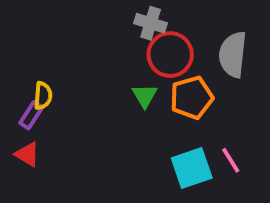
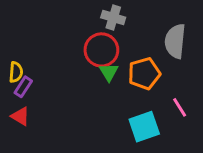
red circle: (170, 55) -> (101, 50), moved
yellow semicircle: (43, 96) -> (16, 72), moved
pink line: (231, 160) -> (180, 107), moved

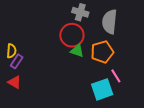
gray semicircle: (175, 41) -> (110, 22), moved
green triangle: (109, 72) -> (77, 51), turned -40
pink line: (180, 107) -> (116, 76), moved

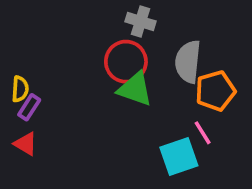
gray semicircle: (110, 22) -> (188, 62), moved
green triangle: (77, 51) -> (135, 89), size x1.5
orange pentagon: (102, 52) -> (215, 91), moved

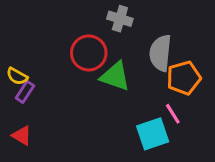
red circle: (126, 62) -> (89, 53), moved
yellow semicircle: (20, 89) -> (17, 76), turned 115
red triangle: (26, 144) -> (22, 135), moved

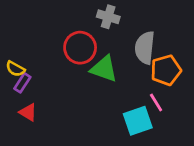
red triangle: (22, 135) -> (28, 112), moved

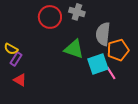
red circle: (80, 48) -> (50, 17), moved
cyan square: (138, 121) -> (98, 64), moved

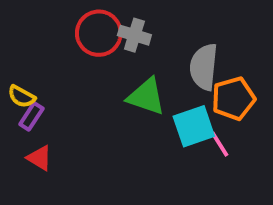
gray cross: (77, 12) -> (134, 35), moved

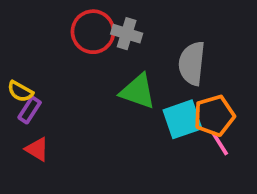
orange pentagon: (233, 99) -> (214, 116), moved
pink line: (220, 144) -> (220, 144), moved

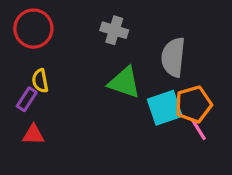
red circle: (93, 32) -> (33, 29), moved
yellow semicircle: (20, 91) -> (40, 81), moved, turned 50
red triangle: (37, 149) -> (33, 135), turned -30

